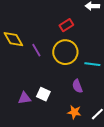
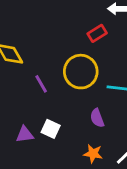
red rectangle: (66, 25) -> (97, 33), moved
purple line: (36, 50) -> (41, 84), moved

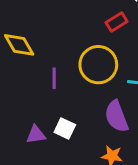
purple line: (41, 84) -> (54, 78), turned 30
purple semicircle: (97, 118) -> (117, 116), size x1.5

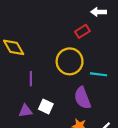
purple line: (54, 78) -> (31, 79), moved

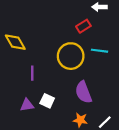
cyan line: (99, 74) -> (99, 51), moved

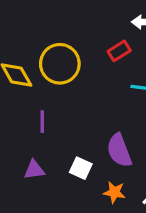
yellow circle: (71, 56) -> (60, 64), moved
white square: (47, 101) -> (81, 168), moved

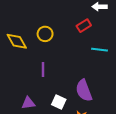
yellow circle: (60, 64) -> (45, 34), size x0.6
purple line: (42, 122) -> (43, 70), moved

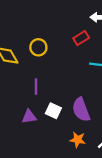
white square: (59, 102) -> (53, 111), moved
purple triangle: (28, 103) -> (29, 117), moved

